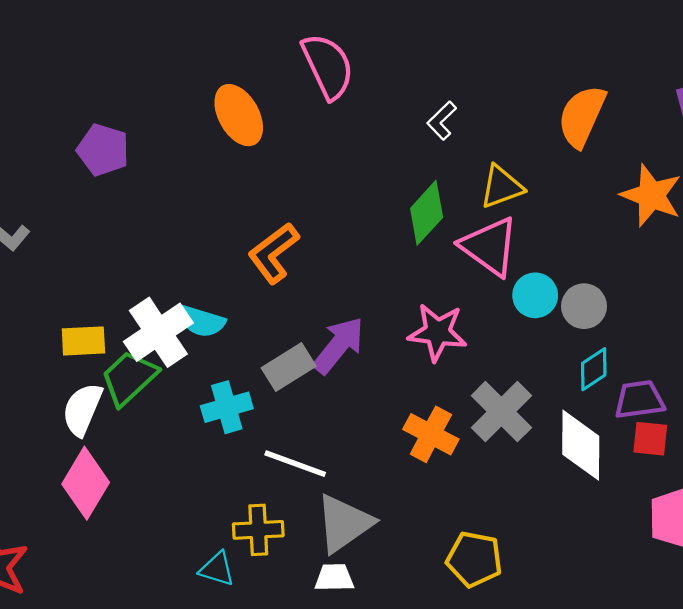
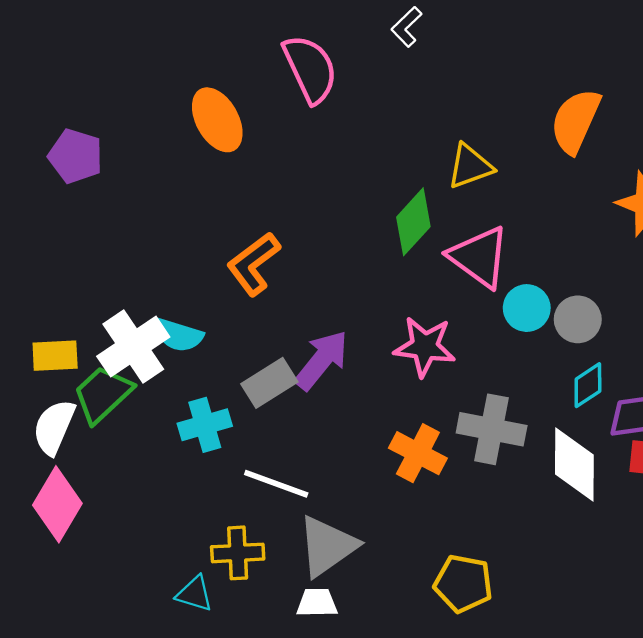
white L-shape: (442, 121) -> (407, 27), moved
yellow triangle: (501, 187) -> (470, 166), moved
gray cross: (501, 412) -> (492, 429), turned -34

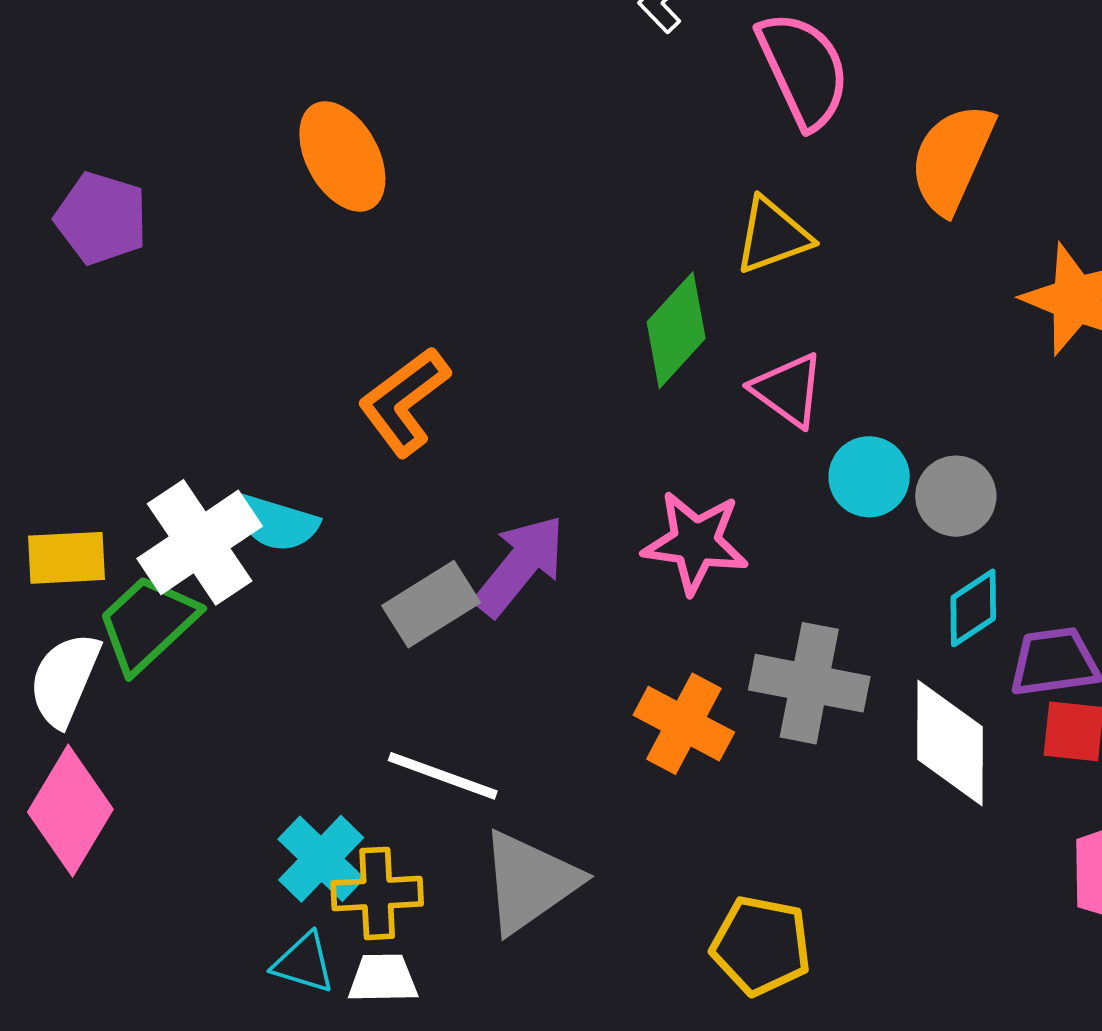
pink semicircle: (310, 69) -> (803, 70), moved
pink triangle: (479, 257) -> (788, 390), size x0.7
cyan cross: (205, 425) -> (321, 859), moved, turned -30
white trapezoid: (317, 603) -> (383, 978), moved

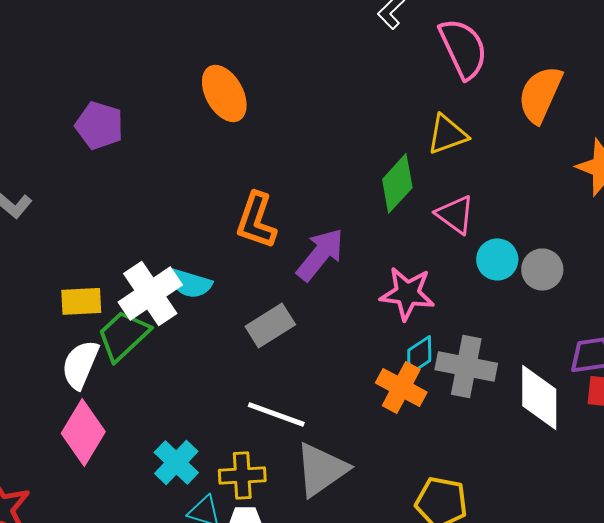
orange L-shape: (404, 402) -> (256, 220), turned -34
purple arrow: (520, 566) -> (320, 254), moved
cyan diamond: (973, 608) -> (419, 355), moved
cyan cross: (321, 859) -> (176, 462), moved

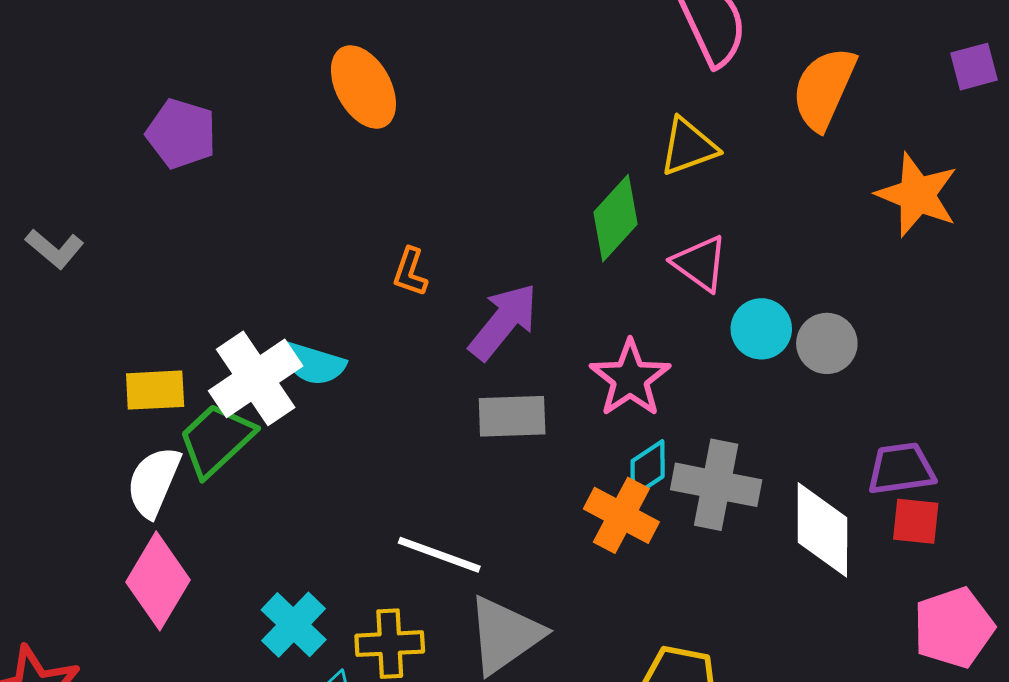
orange L-shape: (256, 220) -> (410, 272), size x0.6
pink star: (407, 293) -> (630, 378), turned 30
gray rectangle: (270, 325) -> (512, 416), moved, turned 30

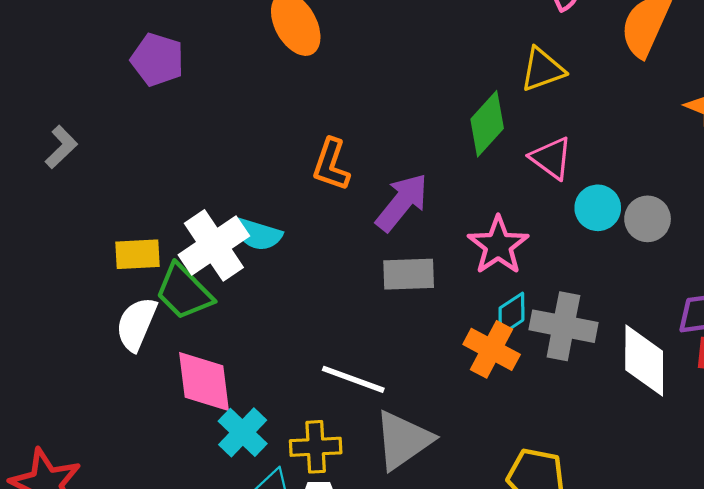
gray L-shape: (55, 249) -> (61, 147), turned -84
orange L-shape: (410, 272) -> (331, 165), size x1.4
green trapezoid: (216, 440) -> (184, 292), turned -92
pink diamond: (158, 581) -> (204, 382), moved, turned -38

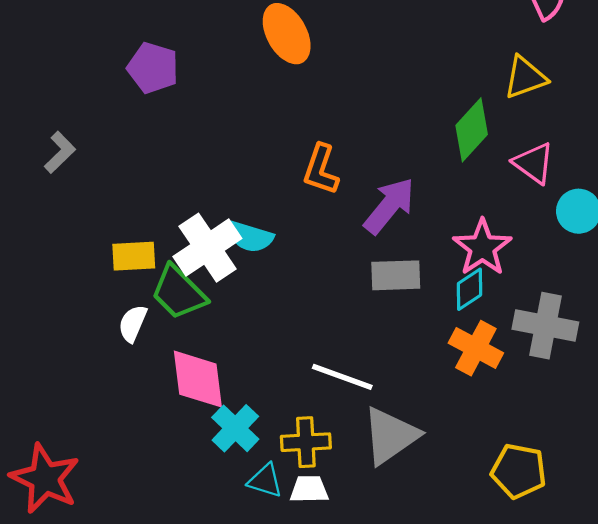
cyan diamond: (511, 314) -> (470, 289), moved
white semicircle: (136, 324) -> (133, 323), size x0.7

